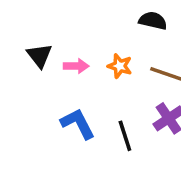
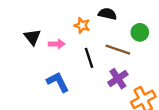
orange star: (120, 66) -> (82, 25), moved
black line: (125, 136) -> (89, 58), moved

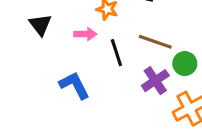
green circle: (140, 32) -> (185, 64), moved
pink arrow: (57, 44) -> (85, 34), moved

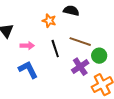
pink arrow: (85, 34) -> (27, 46), moved

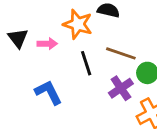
orange star: (49, 21) -> (78, 24), size x1.5
pink arrow: (27, 46) -> (47, 44), moved

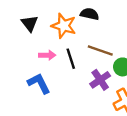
black triangle: (18, 38) -> (30, 23), moved
pink arrow: (47, 44) -> (47, 55), moved

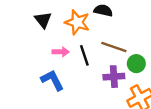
purple cross: (100, 80) -> (114, 77), turned 30

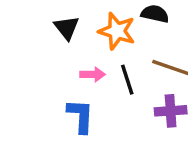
blue L-shape: (52, 80) -> (80, 116), turned 30

